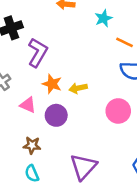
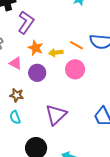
orange line: (125, 42) -> (76, 45), moved
pink circle: (118, 111) -> (75, 69), moved

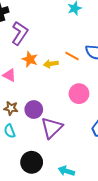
pink circle: (75, 69) -> (79, 94), moved
purple circle: (37, 73) -> (34, 110), moved

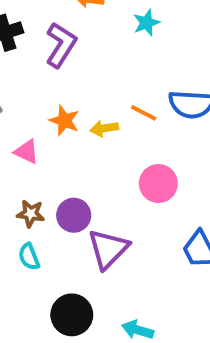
purple L-shape: (20, 33) -> (61, 45), moved

